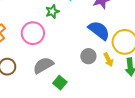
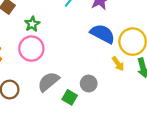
green star: (52, 12) -> (32, 24), moved
gray circle: (88, 56) -> (89, 84), moved

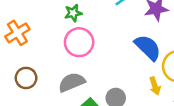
pink circle: (31, 49) -> (79, 42), moved

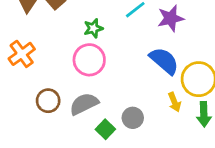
green star: (73, 13) -> (93, 28), moved
brown circle: (26, 78) -> (48, 101), moved

